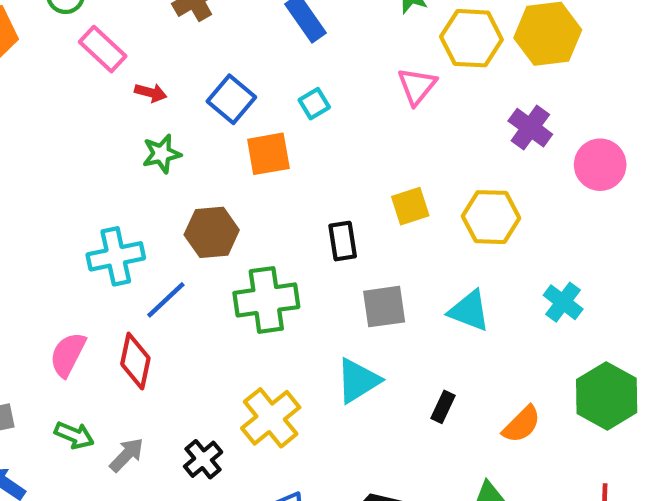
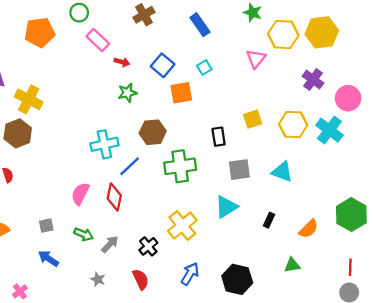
cyan cross: (563, 302) -> (329, 130), moved, size x1.4

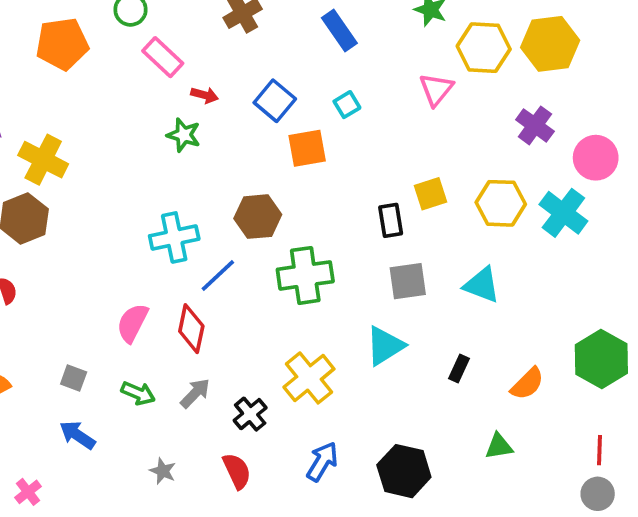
green star: (127, 93) -> (184, 135), moved, turned 30
black rectangle: (219, 137) -> (391, 220), moved
gray square: (46, 226) -> (74, 378), turned 32
gray arrow: (110, 244) -> (195, 393), moved

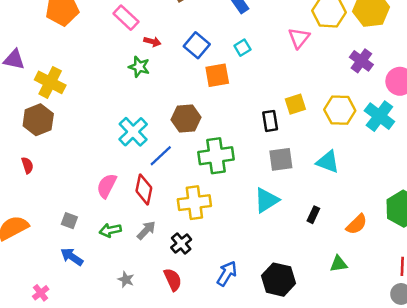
cyan cross: (174, 237) -> (133, 132), turned -32
yellow cross: (309, 378) -> (194, 203), moved, turned 32
green arrow: (138, 393) -> (110, 230), turned 145

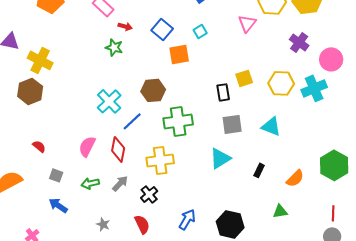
cyan cross: (379, 116) -> (314, 88), turned 30
red semicircle: (27, 165) -> (39, 146), moved, turned -32

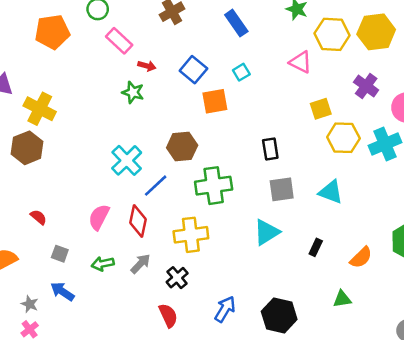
pink triangle: (247, 23) -> (301, 62), turned -42
yellow square: (244, 78) -> (321, 109), moved
gray star: (103, 224) -> (30, 304), moved

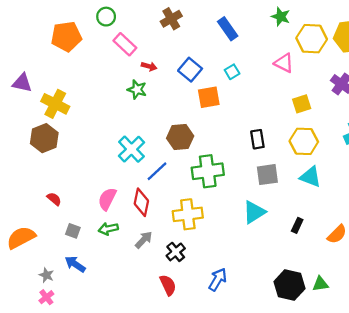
yellow hexagon: (343, 138) -> (304, 141), moved
green arrow: (103, 264) -> (108, 229), moved
green triangle: (342, 299) -> (320, 284), moved
black hexagon: (279, 315) -> (289, 285), moved

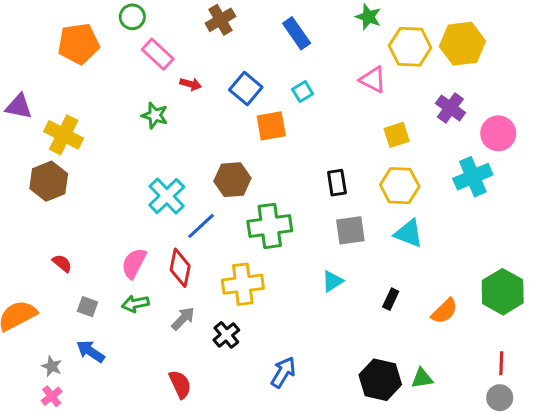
green star: (137, 89) -> (155, 115), moved
cyan triangle: (254, 212) -> (332, 281), size x0.7
red semicircle: (168, 285) -> (180, 384), moved

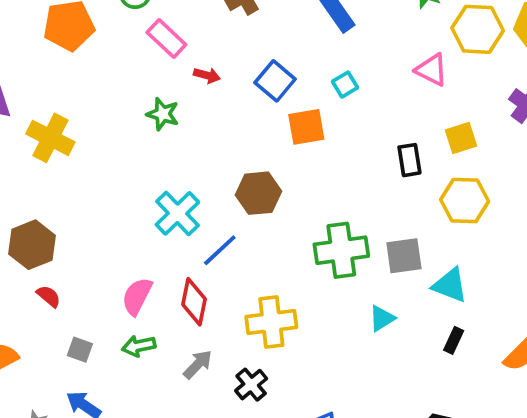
brown hexagon: (49, 181) -> (32, 245), moved
black rectangle: (337, 183) -> (409, 160), moved
green cross: (270, 226) -> (341, 250), moved
cyan triangle: (409, 233) -> (450, 285), moved

